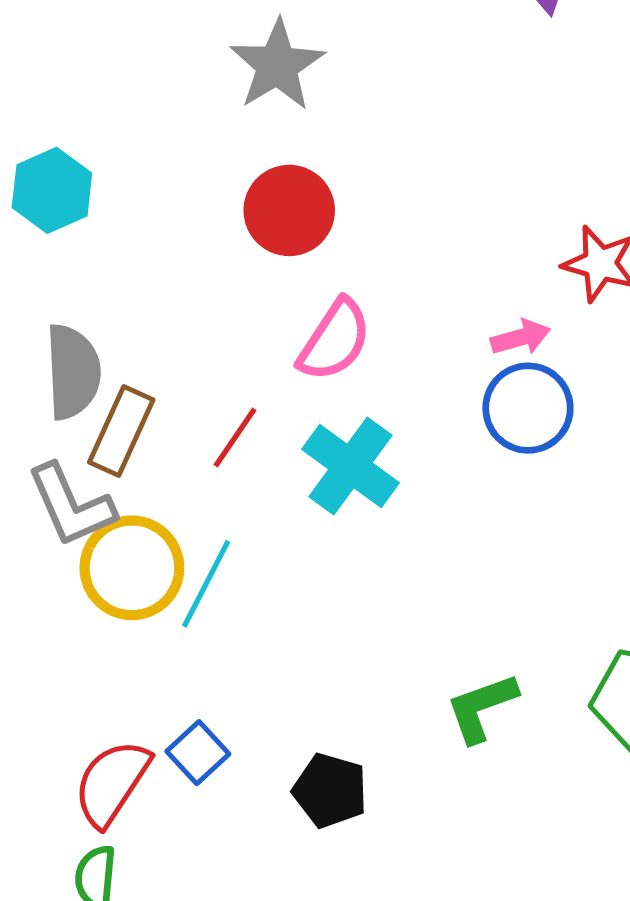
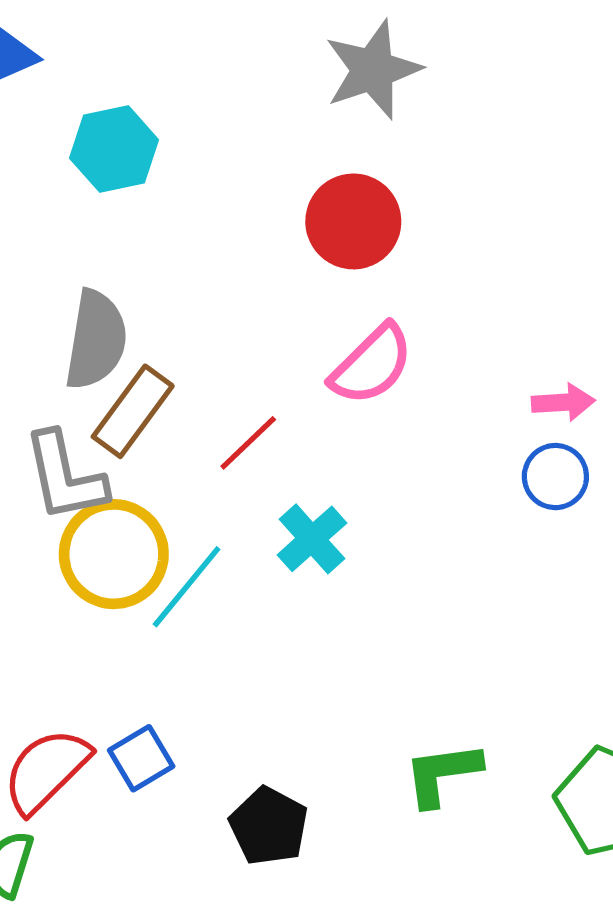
blue circle: (528, 408) -> (555, 477), size x0.7
cyan cross: (351, 466) -> (312, 539), moved, size x0.7

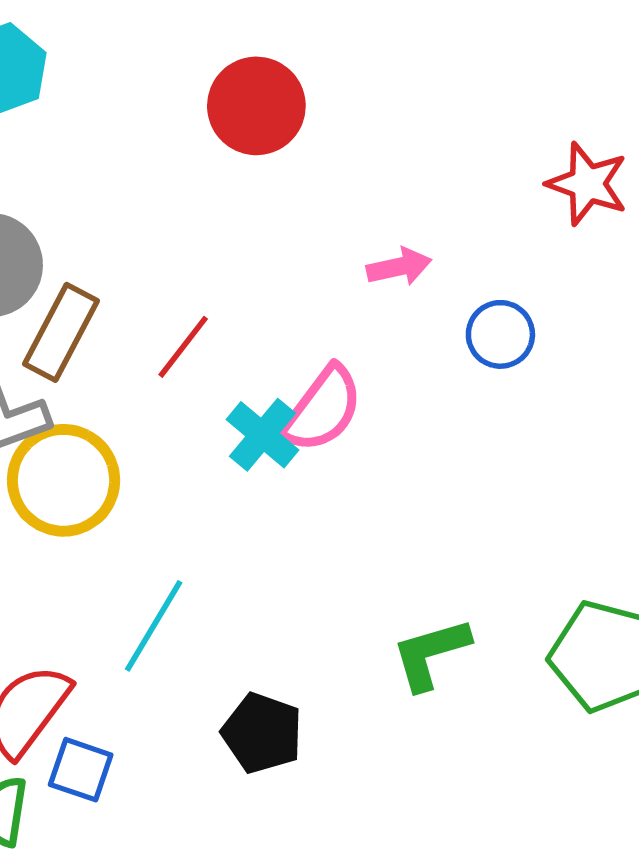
pink semicircle: (372, 365) -> (322, 409), moved
pink arrow: (563, 402) -> (399, 267), moved
cyan line: (187, 587) -> (154, 626), moved
blue square: (141, 758) -> (81, 770), moved, turned -32

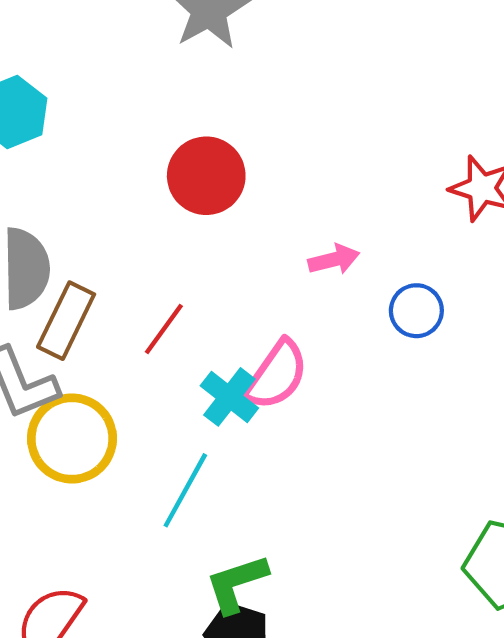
red circle: (256, 106) -> (206, 176), moved
cyan line: (154, 626) -> (185, 490), moved
green L-shape: (431, 654) -> (237, 584), moved

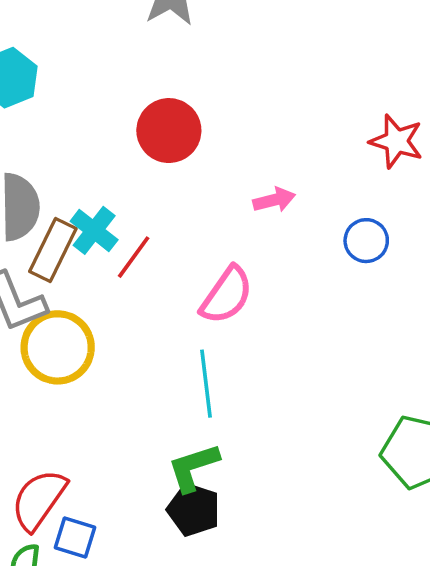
blue circle: (416, 311) -> (366, 241), moved
cyan cross: (229, 397) -> (94, 230), moved
cyan line: (185, 490) -> (206, 384), moved, turned -36

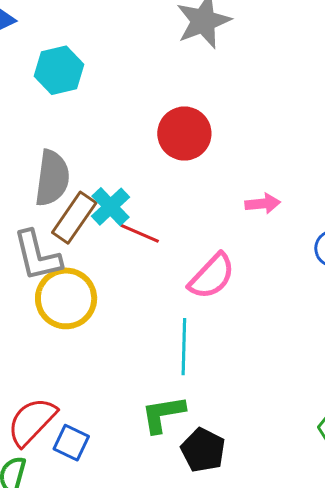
red line: (134, 257) -> (140, 233), turned 69
black pentagon: (194, 510) -> (203, 450), moved
blue square: (75, 538) -> (71, 443), moved

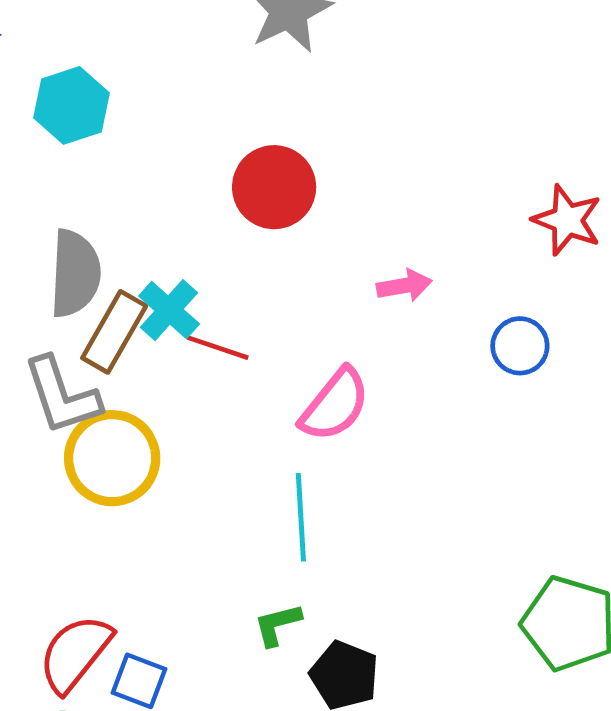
green L-shape: (163, 414) -> (277, 625), size x0.7

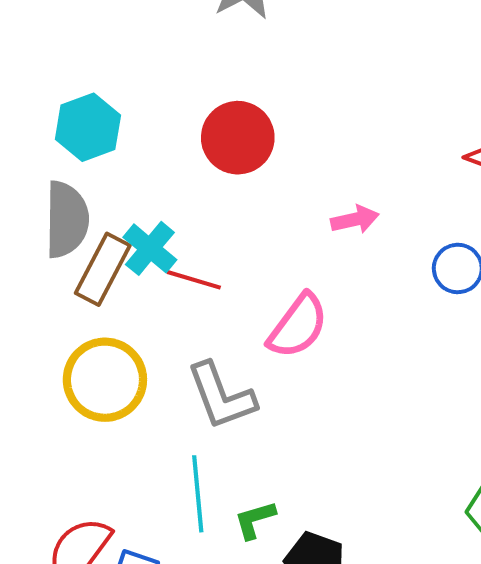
cyan hexagon: (72, 105) -> (88, 127), moved
gray L-shape: (62, 396) -> (221, 396), moved
cyan line: (301, 517) -> (198, 494), moved

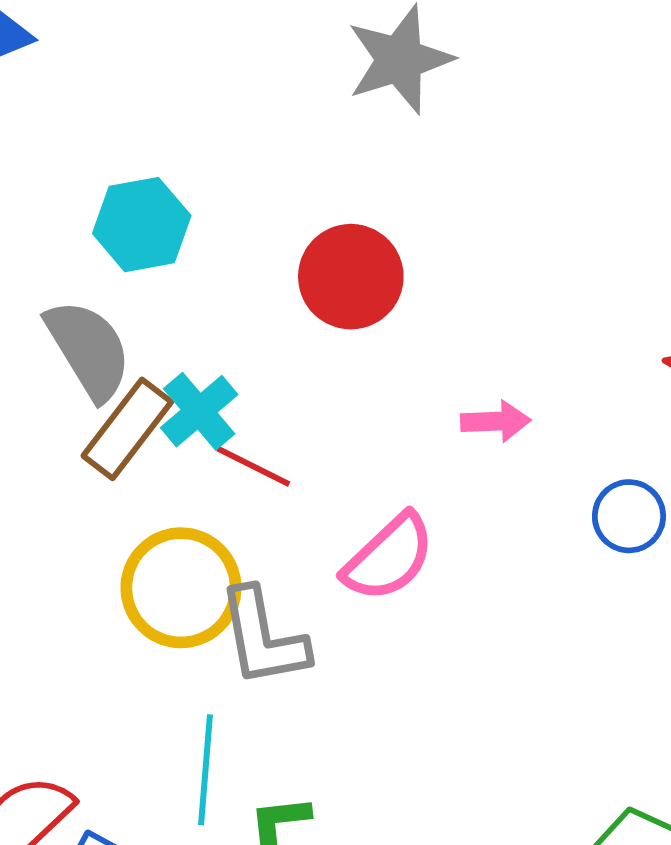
gray semicircle: (67, 219) -> (89, 349), turned -42
yellow circle: (105, 380) -> (181, 588), moved

